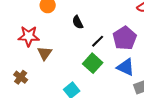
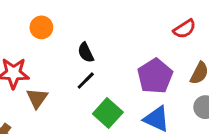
black line: (98, 41) -> (86, 81), moved

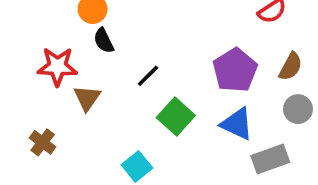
black semicircle: (86, 53) -> (104, 41), moved

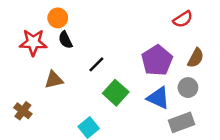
red star: (57, 66) -> (33, 42), moved
brown triangle: (87, 98) -> (54, 80), turned 42
gray circle: (298, 109) -> (188, 88), moved

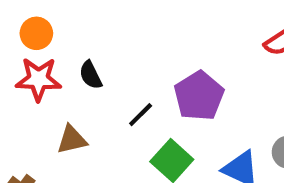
orange circle: (58, 18) -> (36, 33), moved
purple pentagon: (157, 60) -> (199, 96), moved

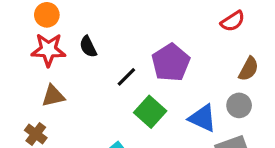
brown triangle: (72, 140) -> (53, 96), moved

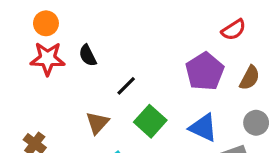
purple pentagon: (171, 62) -> (205, 71), moved
brown triangle: (53, 96) -> (97, 123), moved, turned -35
gray circle: (239, 105) -> (256, 123), moved

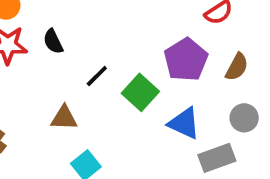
green square: (150, 121) -> (140, 92), moved
brown triangle: (97, 123) -> (64, 118), turned 50

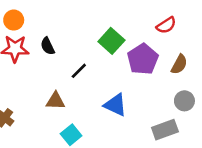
green square: (140, 92) -> (111, 41), moved
blue triangle: (184, 123) -> (115, 105), moved

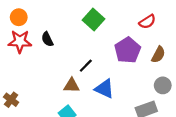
green square: (111, 41) -> (93, 19), moved
black line: (79, 71) -> (86, 66), moved
brown triangle: (55, 101) -> (71, 85), moved

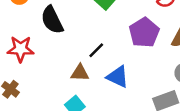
black semicircle: (47, 39) -> (52, 20), size x1.6
red star: (20, 41) -> (21, 49), moved

